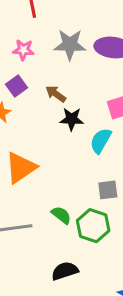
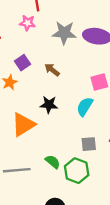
pink star: (23, 50) -> (27, 23), moved
black star: (72, 119) -> (49, 105), moved

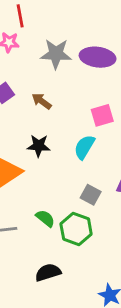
gray square: (89, 144) -> (91, 195), turned 35

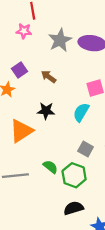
gray star: (56, 54) -> (60, 40), turned -30
black semicircle: (48, 272) -> (74, 208), moved

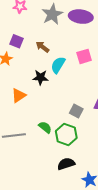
purple square: (20, 70) -> (16, 41), turned -32
cyan semicircle: (81, 112) -> (58, 65), moved
orange triangle: (21, 131) -> (19, 95), size x0.7

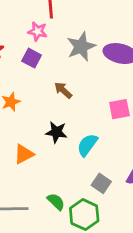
purple square: (16, 41) -> (32, 58), moved
cyan semicircle: (58, 65) -> (87, 145), moved

